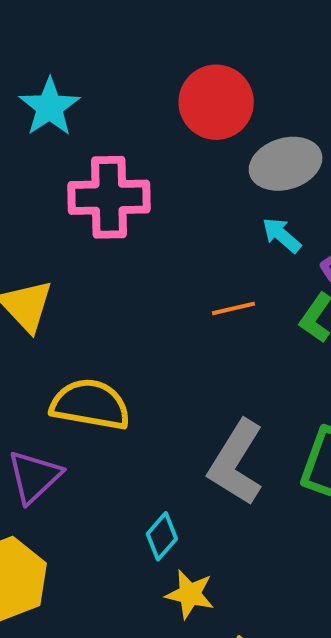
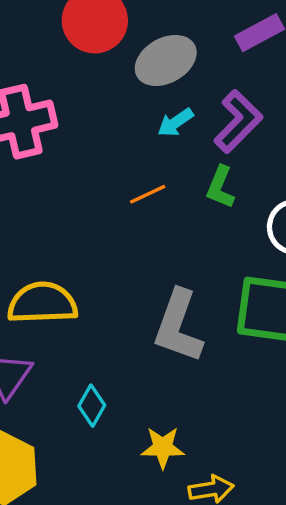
cyan arrow: (282, 235) -> (175, 122), turned -63
cyan diamond: (162, 536) -> (92, 406), moved

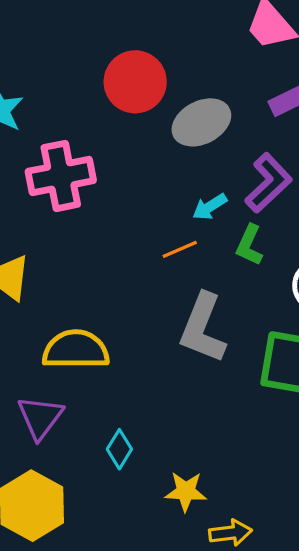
cyan arrow: (175, 122) -> (210, 207), moved
gray L-shape: (178, 326) -> (203, 328), moved

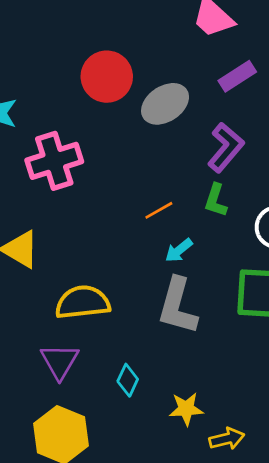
cyan arrow: (210, 207) -> (179, 250), moved
gray L-shape: (203, 328) -> (178, 306), moved

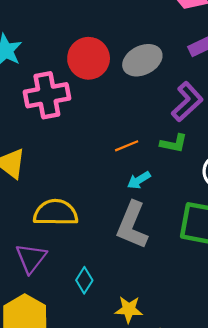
red circle: (107, 77) -> (89, 58), moved
green L-shape: (216, 200) -> (174, 143), turned -104

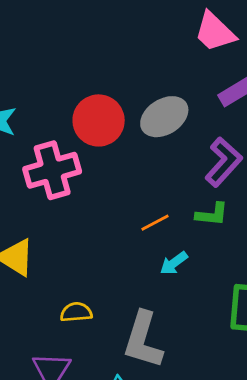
yellow semicircle: (56, 213) -> (76, 312), size x0.6
gray L-shape: (132, 225) -> (143, 340), moved

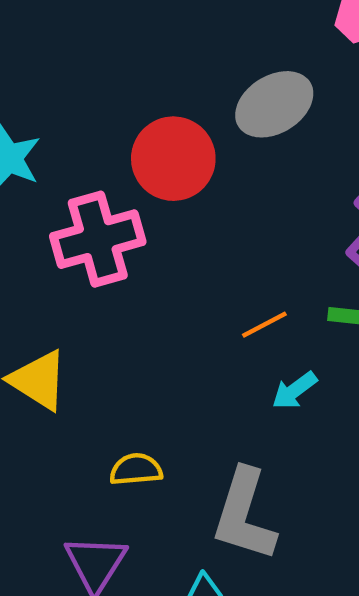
gray ellipse: (164, 117) -> (274, 104), moved

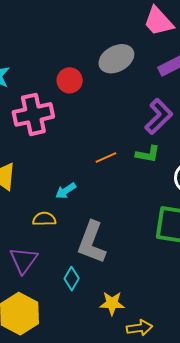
red circle: (173, 159) -> (70, 80), size x0.7
cyan arrow: (294, 390) -> (66, 191), moved

